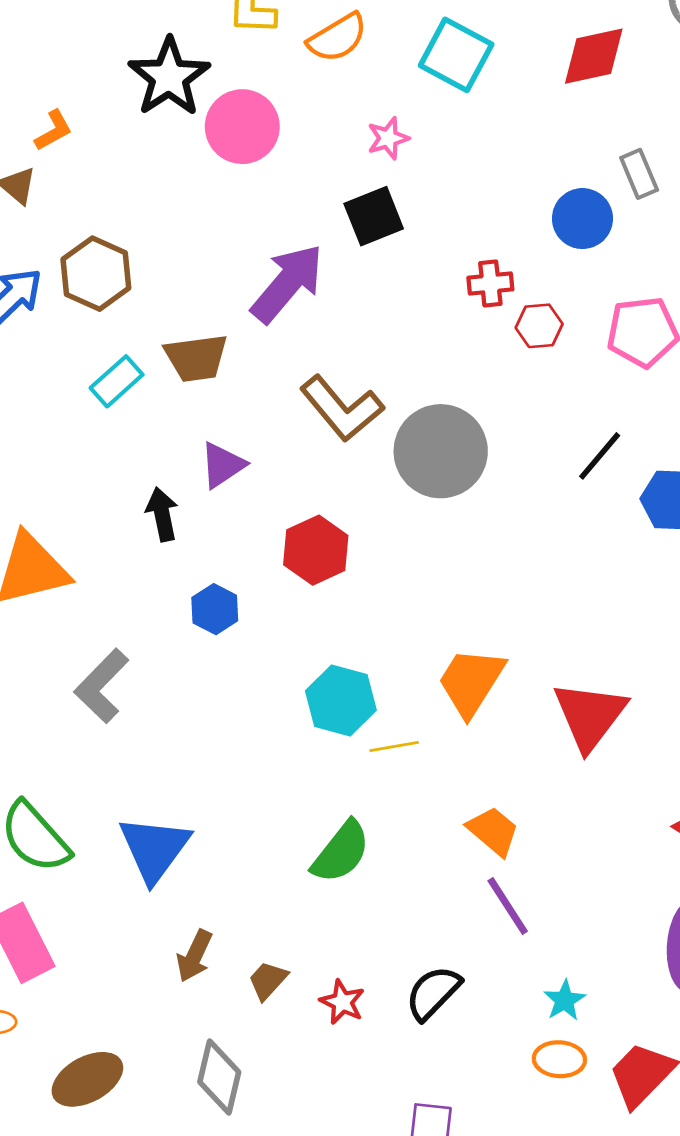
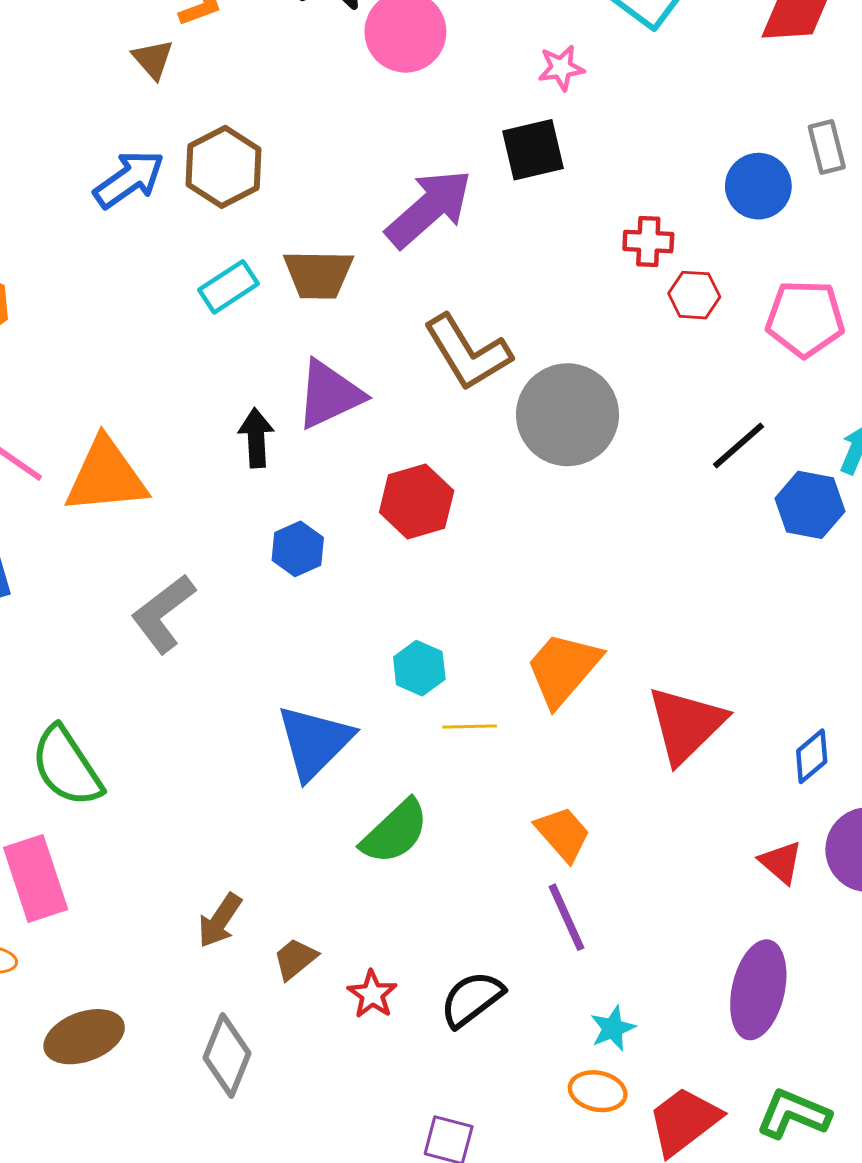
purple triangle: (222, 465) -> (329, 394), size x1.4
cyan hexagon: (341, 700) -> (419, 668), size x0.7
blue triangle: (154, 849) -> (314, 742), moved

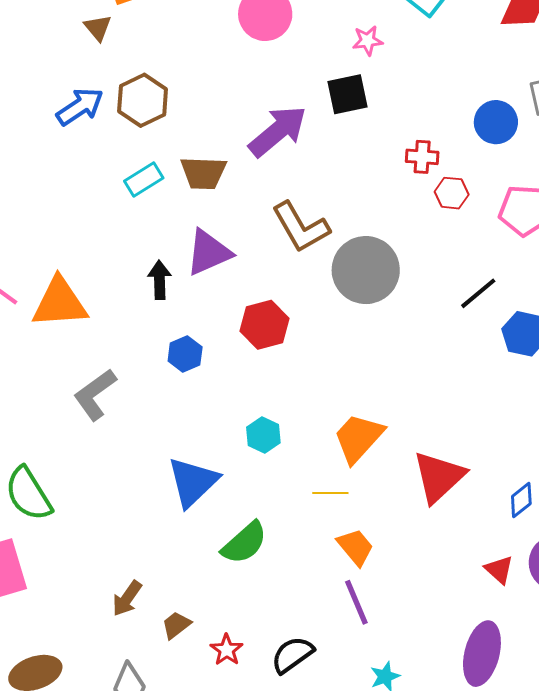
yellow line: (470, 726) -> (330, 493), moved

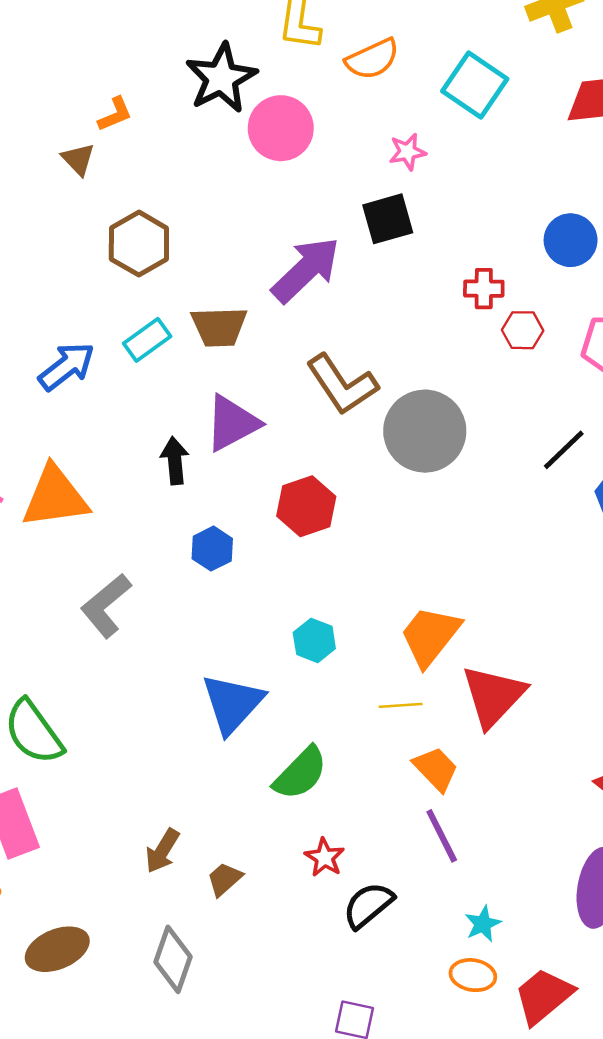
blue arrow: (80, 107) -> (67, 366), moved
red triangle: (439, 477) -> (493, 696), moved
red star: (227, 650) -> (325, 857), moved

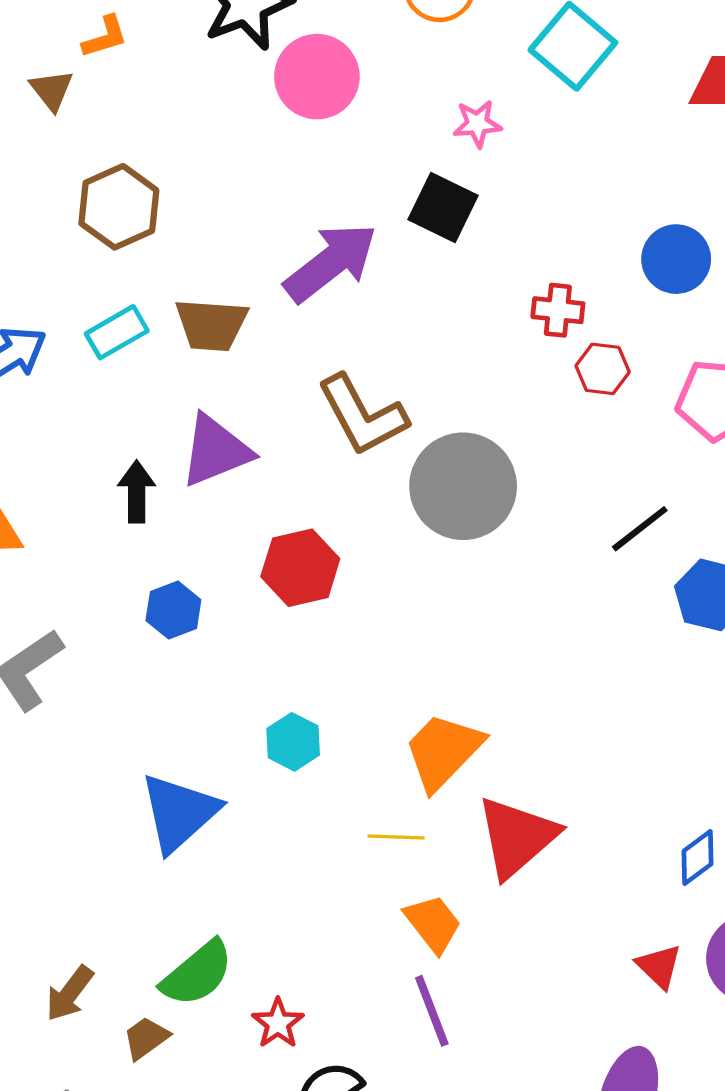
black square: (388, 219) -> (443, 208), turned 36
green semicircle: (300, 773) -> (197, 973), moved

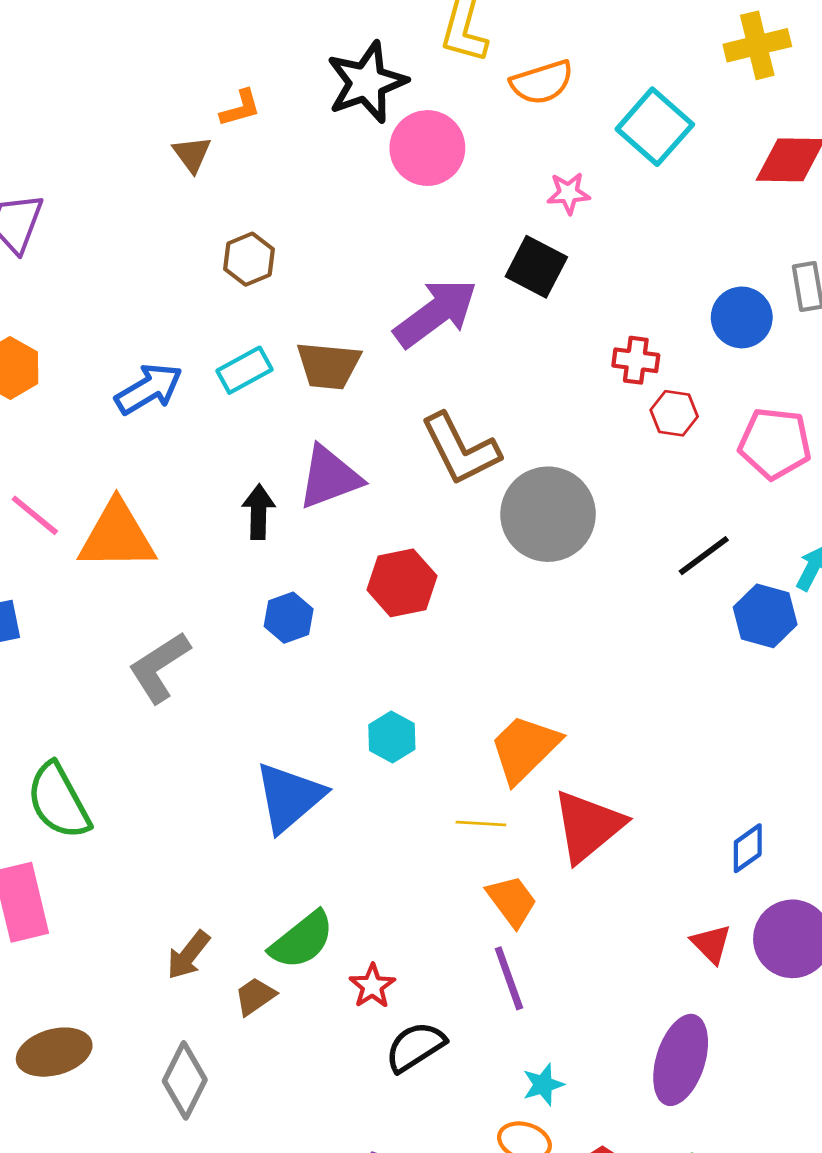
brown hexagon: (119, 207) -> (249, 259), size x0.7

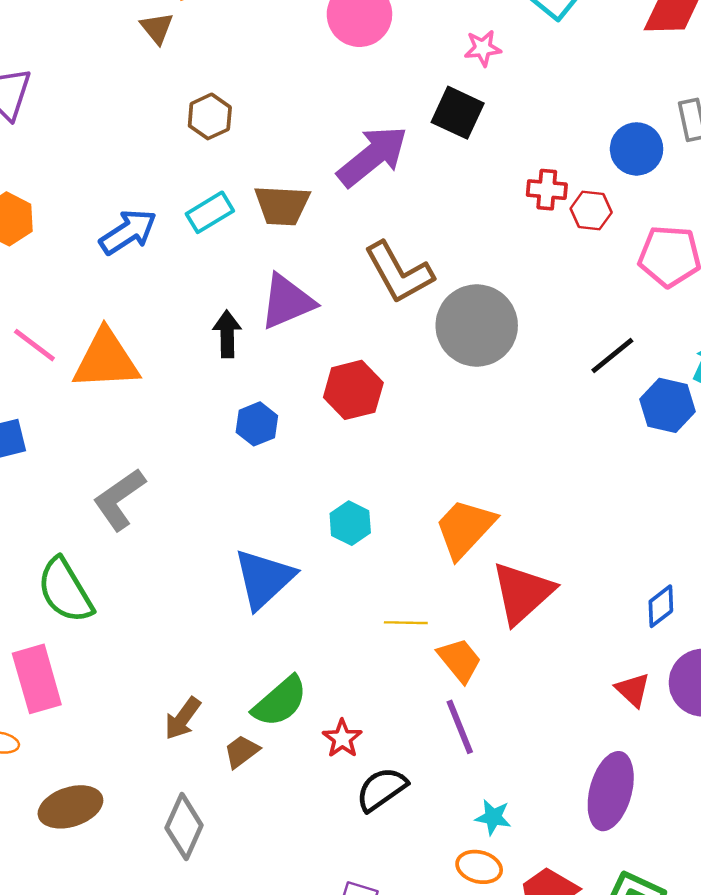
red hexagon: (674, 413) -> (591, 211), moved
gray L-shape: (159, 667) -> (119, 499), moved
yellow line: (481, 823) -> (406, 623), moved
cyan star: (543, 1085) -> (493, 817), turned 30

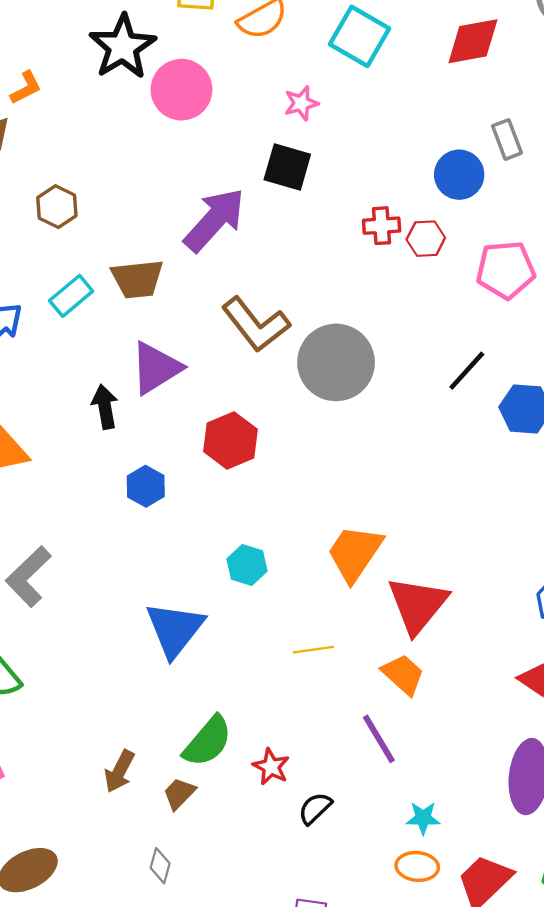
orange trapezoid: (460, 660) -> (403, 674), moved
black semicircle: (381, 789) -> (315, 808), size x0.7
gray diamond: (184, 827) -> (160, 866), moved, size x0.6

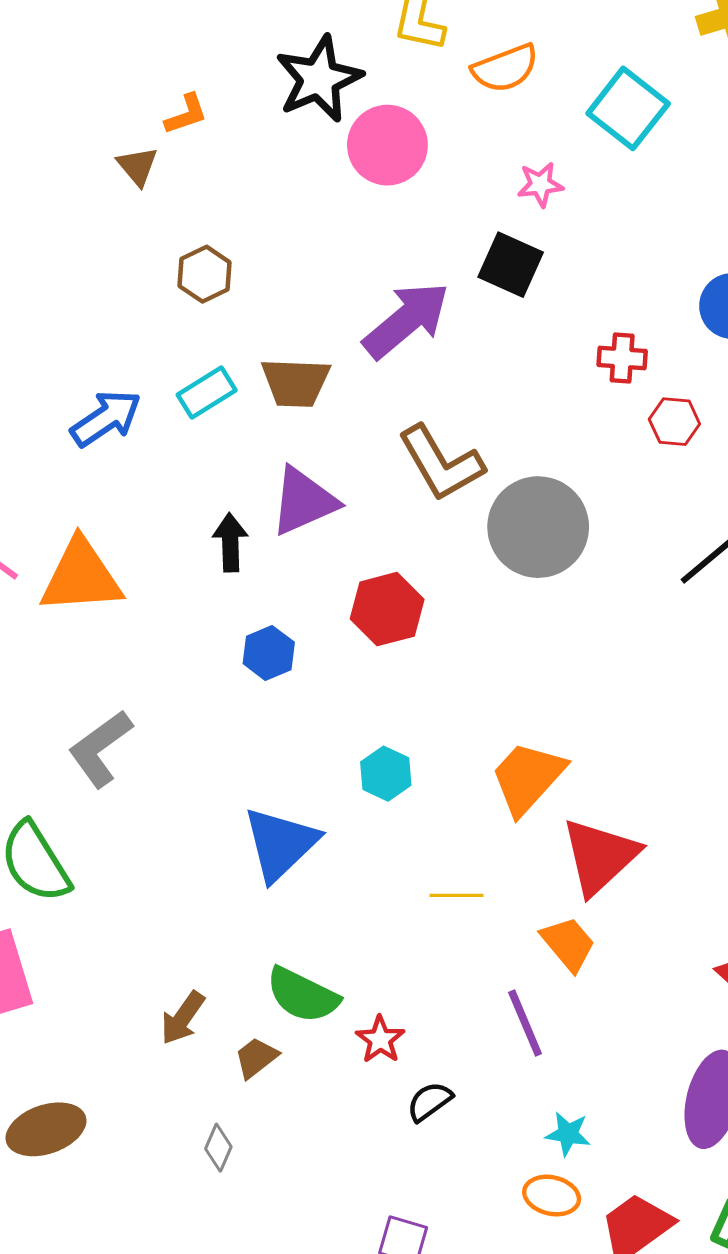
red hexagon: (426, 239) -> (674, 422), moved
green semicircle: (208, 741) -> (303, 995), turned 68

